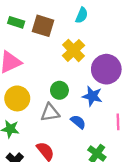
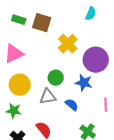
cyan semicircle: (82, 15) -> (91, 14), moved

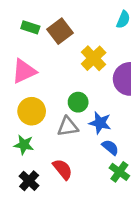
brown square: (42, 23) -> (60, 31), turned 36
blue star: (84, 83) -> (100, 123), moved
blue semicircle: (72, 105) -> (110, 147), moved

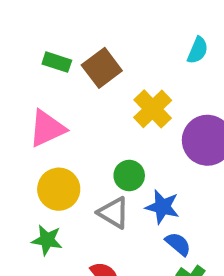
gray triangle: (68, 127) -> (114, 213), turned 40

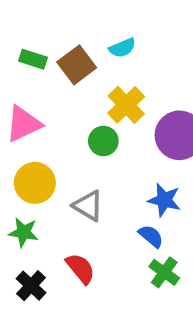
cyan semicircle: (198, 50) -> (122, 48), moved, turned 44
green circle: (129, 175) -> (103, 141), moved
blue star: (162, 207) -> (164, 200), moved

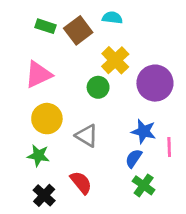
cyan semicircle: (122, 48) -> (112, 18), turned -150
blue semicircle: (151, 236) -> (134, 158), turned -96

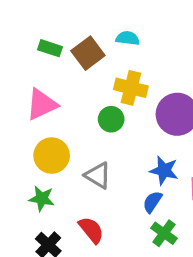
yellow cross: (115, 60) -> (131, 88), turned -32

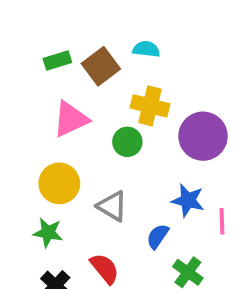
green rectangle: (50, 48) -> (57, 61), turned -35
pink triangle: (42, 104) -> (71, 119), moved
blue semicircle: (152, 202) -> (158, 236), moved

